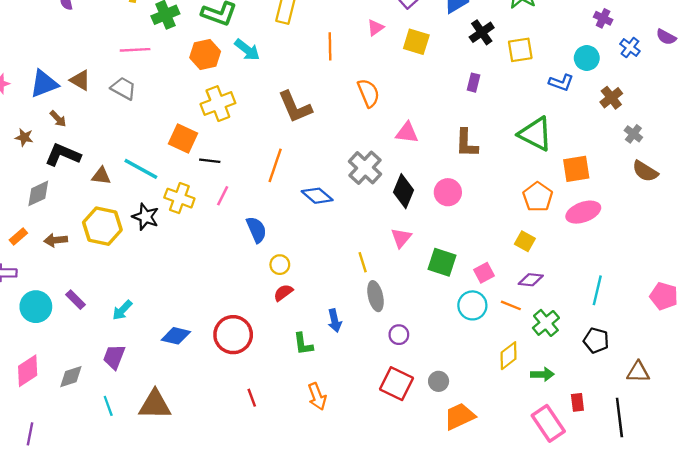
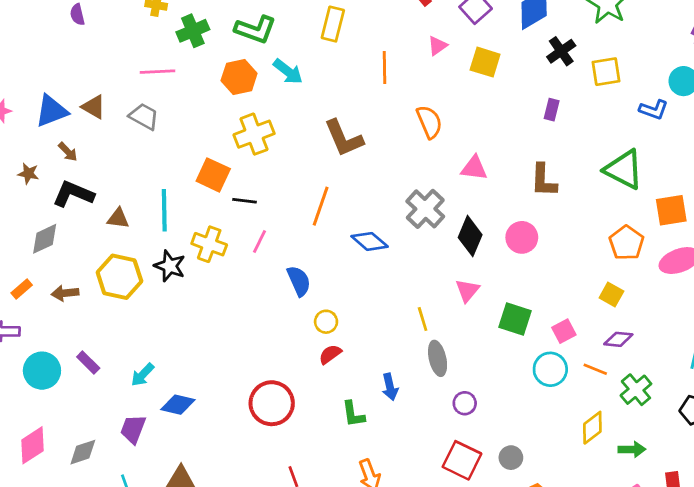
cyan line: (141, 169) -> (164, 210), turned 60
blue diamond: (176, 336) -> (178, 405), moved

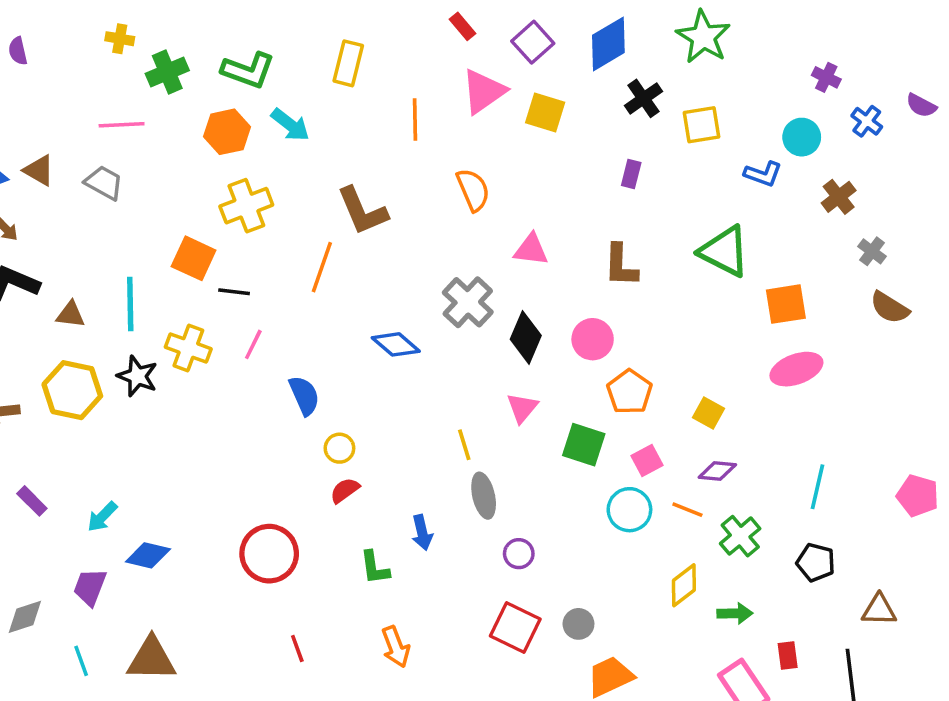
pink triangle: (438, 46) -> (484, 91), size x1.8
orange line: (321, 206) -> (322, 267), moved
orange pentagon: (626, 243) -> (629, 392), moved

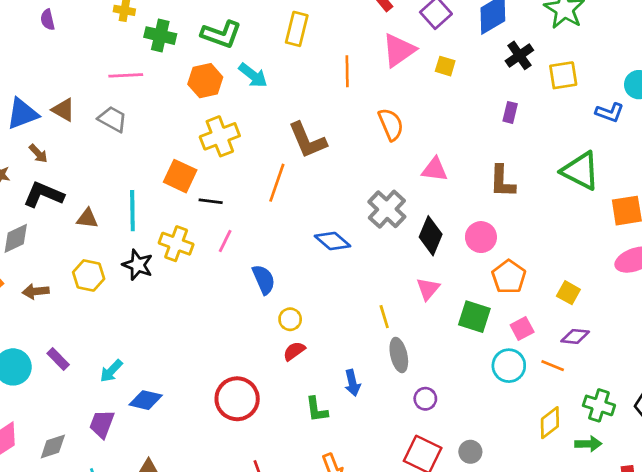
green cross: (167, 72) -> (160, 36), turned 36
yellow square: (545, 112) -> (445, 66), size x0.7
yellow hexagon: (72, 390) -> (89, 275), size x0.7
green cross: (740, 536) -> (599, 405), moved, turned -32

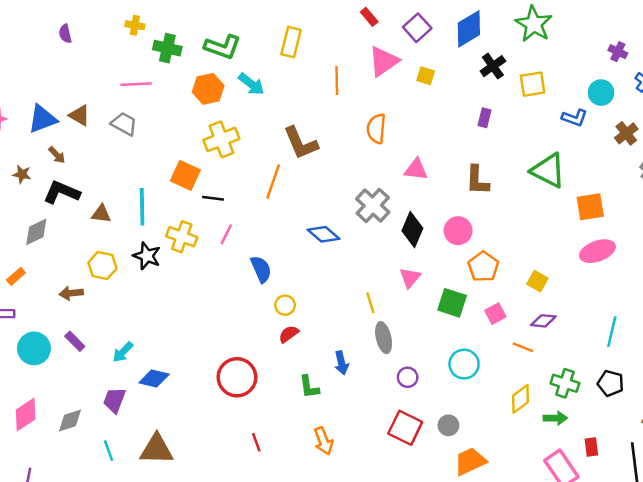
orange semicircle: (391, 124) -> (376, 129), turned -152
brown arrow: (36, 291) -> (71, 293), moved
cyan circle: (509, 366) -> (464, 364), moved

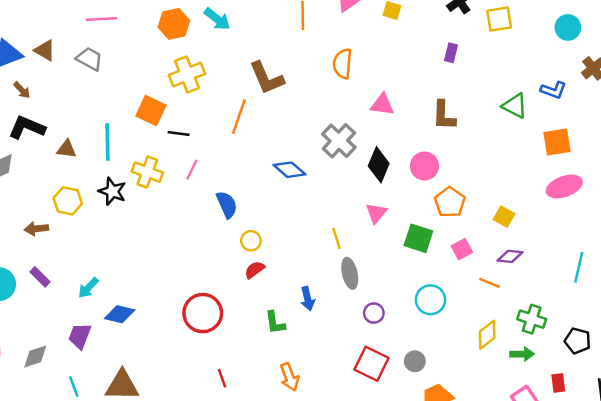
blue L-shape: (575, 118) -> (553, 90), moved
green triangle: (548, 171) -> (515, 106), size x0.7
black pentagon: (611, 383) -> (578, 341), moved

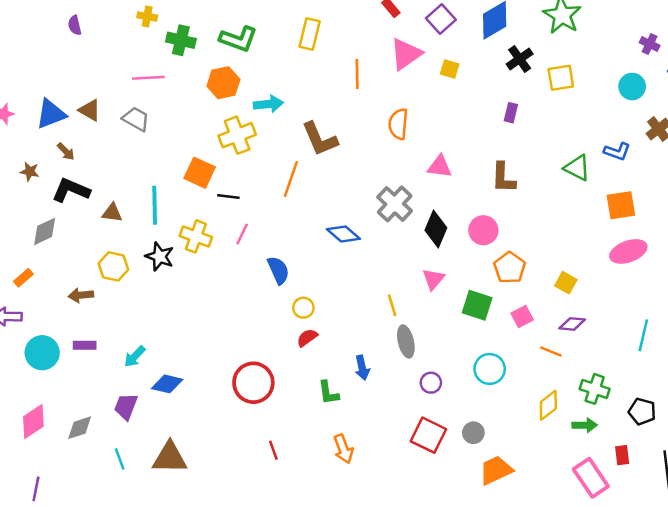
cyan arrow: (217, 19) -> (268, 104), moved, turned -44
purple rectangle: (40, 277) -> (85, 345), turned -45

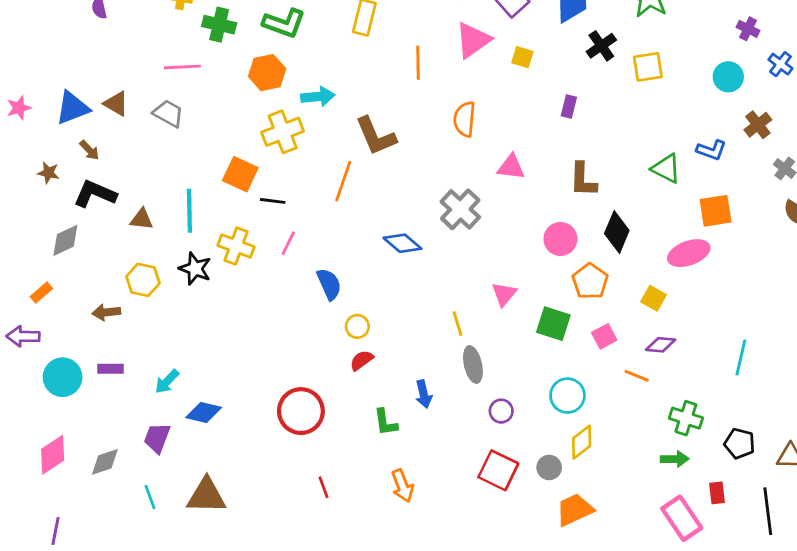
purple rectangle: (511, 113) -> (569, 106), moved
black diamond: (436, 229) -> (617, 232), moved
pink ellipse: (628, 251) -> (689, 253), moved
yellow diamond: (548, 405) -> (582, 442), moved

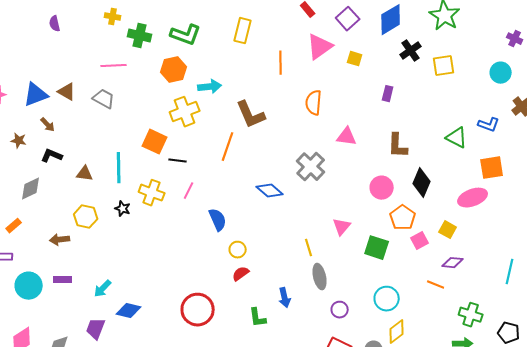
black L-shape: (95, 194) -> (52, 156), size x0.7
black star: (195, 269) -> (123, 209), size x0.7
pink square: (604, 336) -> (420, 241), moved

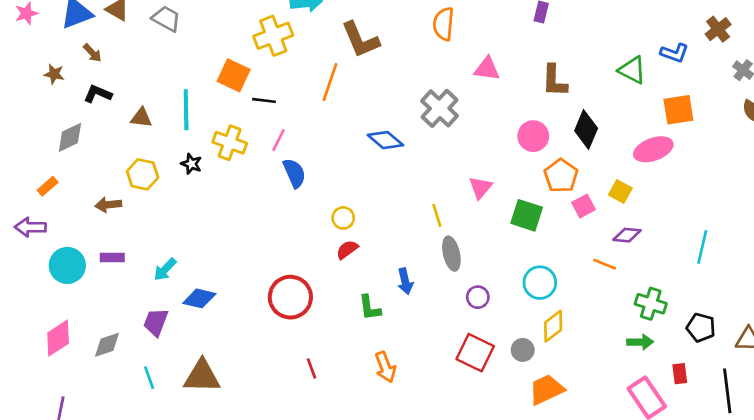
blue semicircle: (218, 220) -> (294, 173), moved

